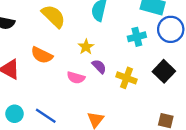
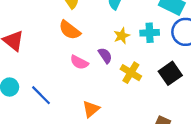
yellow star: (86, 47) -> (122, 36), moved
orange semicircle: (42, 55) -> (70, 30), moved

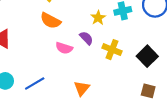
black square: (170, 73) -> (147, 56), moved
blue line: (41, 95) -> (35, 83), turned -66

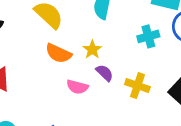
yellow star: (98, 18) -> (92, 50), moved

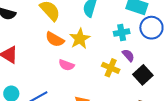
yellow star: (92, 50) -> (80, 39), size x1.5
purple semicircle: (105, 73) -> (128, 55), moved

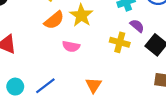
orange semicircle: (55, 39) -> (54, 20), turned -60

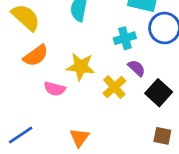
yellow star: (81, 15) -> (81, 67), moved, turned -30
yellow cross: (120, 42) -> (114, 87), turned 30

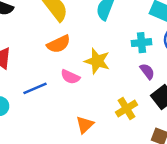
yellow cross: (114, 87) -> (127, 109), moved
blue line: (21, 135) -> (35, 88), moved

